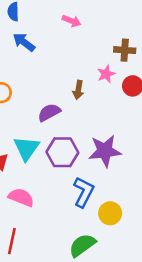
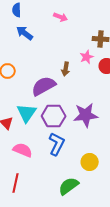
purple semicircle: (49, 112) -> (44, 86), size x1.4
blue L-shape: (84, 192) -> (57, 144), moved

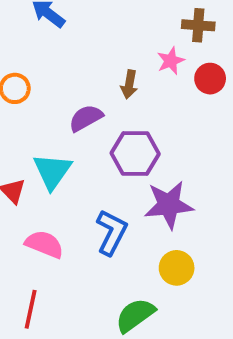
purple semicircle: (44, 86) -> (86, 118), size x0.7
purple star: (86, 115) -> (169, 205), moved
purple hexagon: (54, 116) -> (135, 153), moved

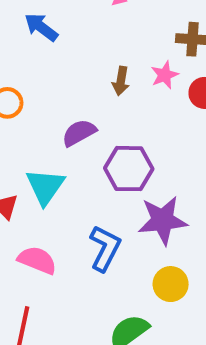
brown arrow: (129, 84) -> (121, 81), moved

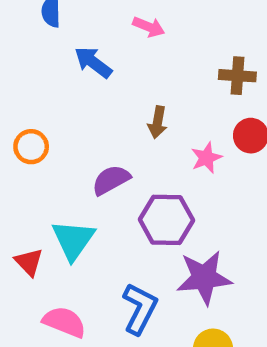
blue arrow: (41, 27) -> (93, 62), moved
pink star: (165, 75) -> (206, 158), moved

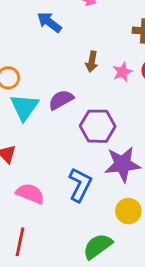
pink star: (206, 158) -> (123, 72), moved
cyan triangle: (73, 240) -> (24, 107), moved

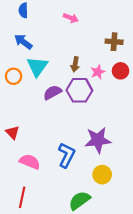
blue arrow: (49, 22) -> (23, 42), moved
cyan triangle: (24, 107) -> (37, 67), moved
purple hexagon: (98, 126) -> (79, 90), moved

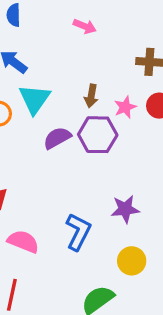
purple star: (98, 140) -> (125, 209), size x0.7

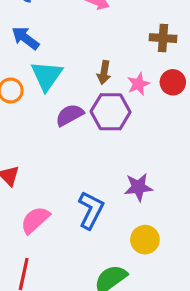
pink semicircle: (23, 241) -> (35, 220), turned -64

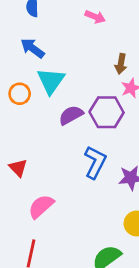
brown arrow: (104, 72) -> (121, 64), moved
blue L-shape: (91, 210) -> (95, 162), moved

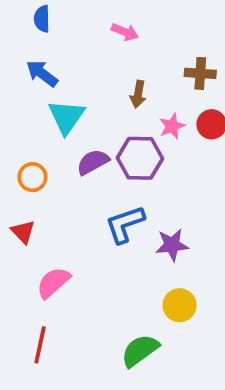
brown arrow: (121, 64) -> (138, 94), moved
orange circle: (20, 94) -> (33, 177), moved
blue L-shape: (95, 162) -> (125, 224), turned -136

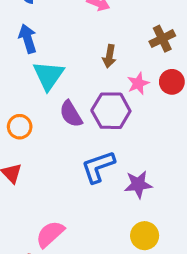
blue arrow: (42, 73) -> (28, 39), turned 36
brown cross: (200, 73) -> (162, 39), turned -30
purple semicircle: (93, 162) -> (71, 114), turned -92
pink semicircle: (53, 283) -> (50, 234), moved

